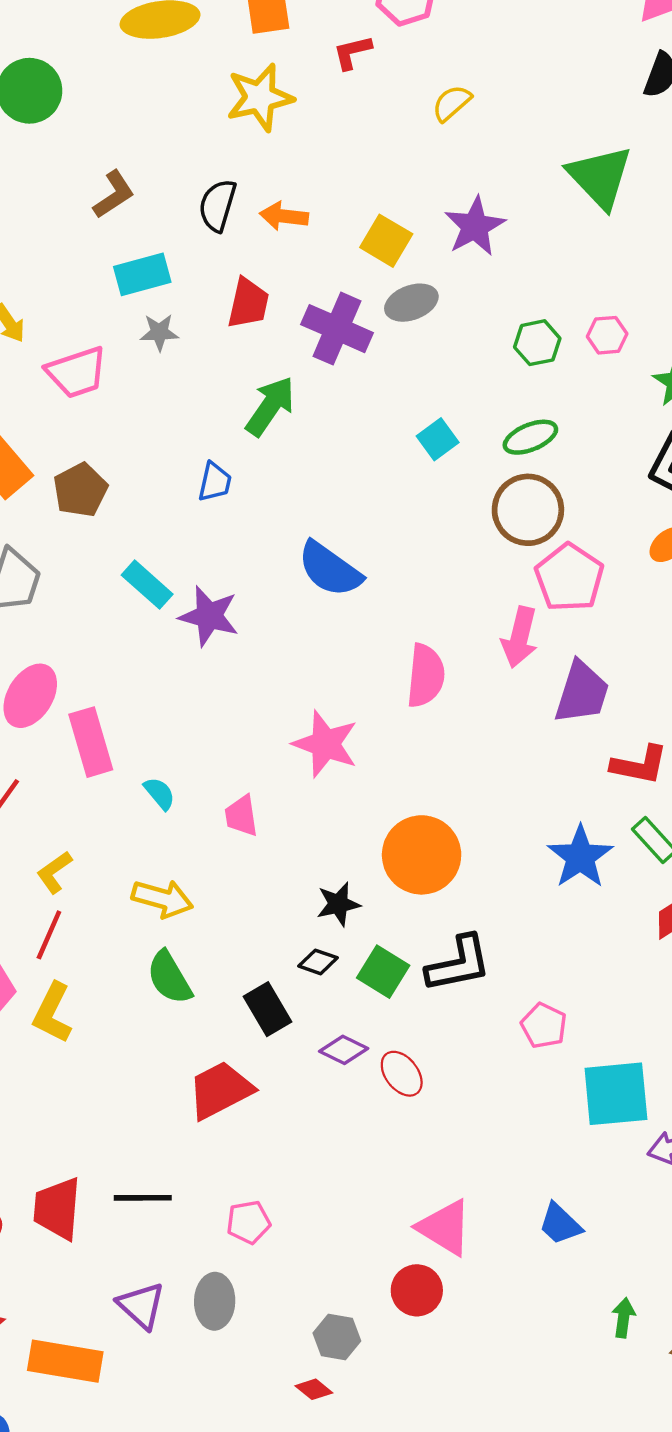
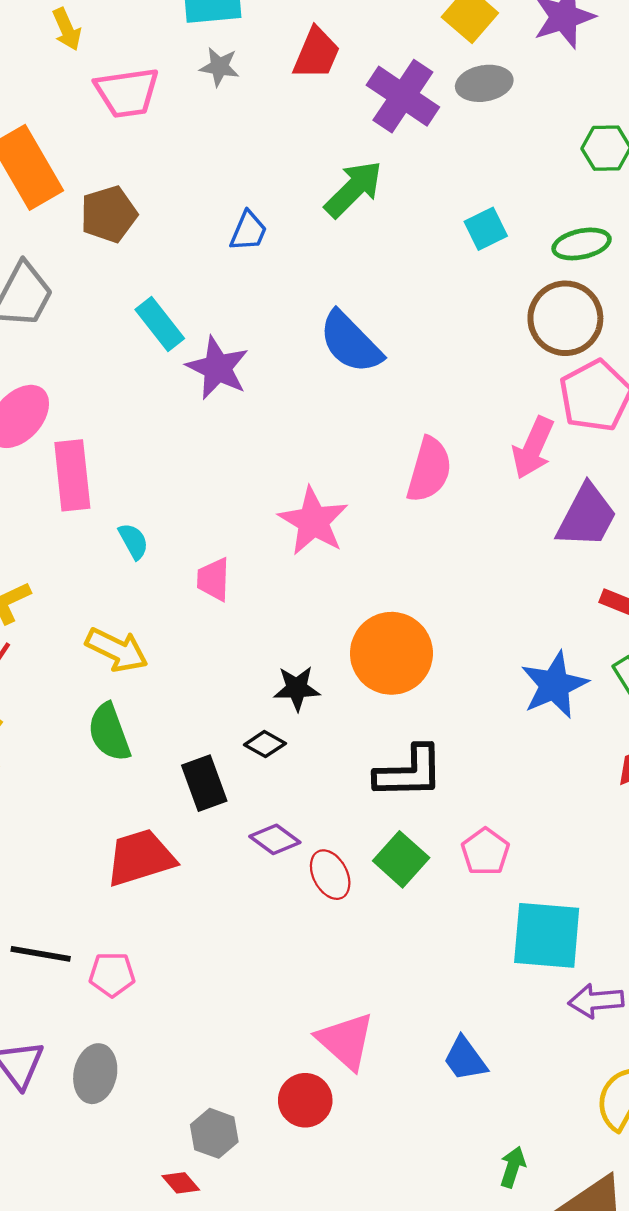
green arrow: (270, 406) -> (354, 189), moved
green square: (383, 972) -> (401, 859), moved
pink pentagon: (248, 1222) -> (112, 974), moved

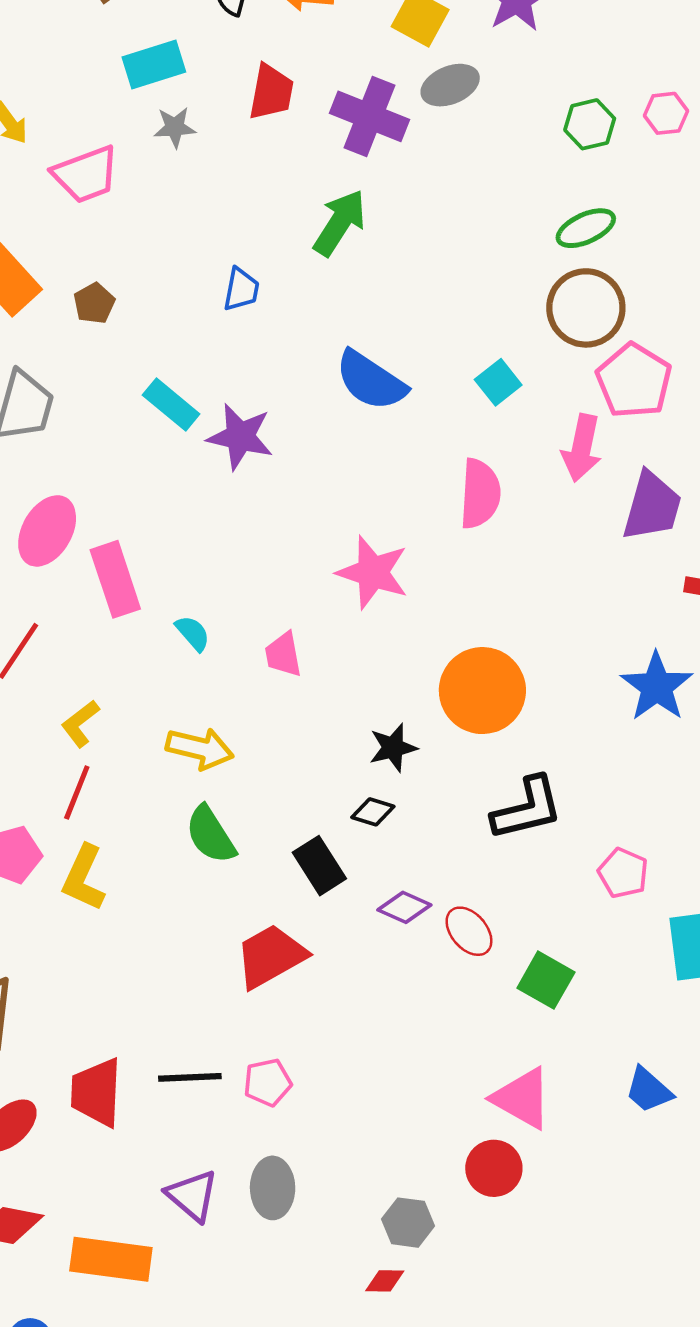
brown pentagon: (109, 214) -> (94, 303), size x0.7
cyan square: (486, 229) -> (498, 382), moved
green square: (401, 859) -> (546, 980), moved
red diamond: (181, 1183) -> (385, 1281), turned -36

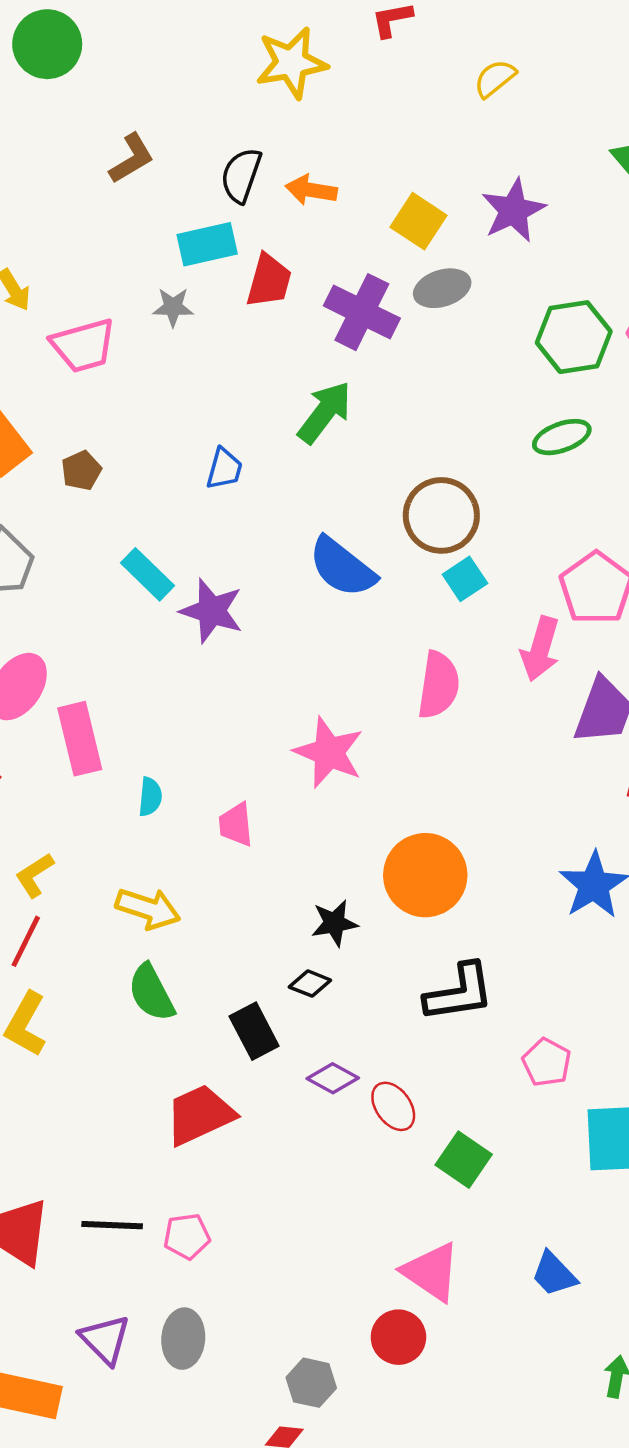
cyan rectangle: (154, 64) -> (207, 244), moved
green hexagon: (590, 124) -> (574, 337), size x1.5
brown circle: (586, 308) -> (441, 515), moved
cyan semicircle: (193, 633) -> (150, 797), turned 42

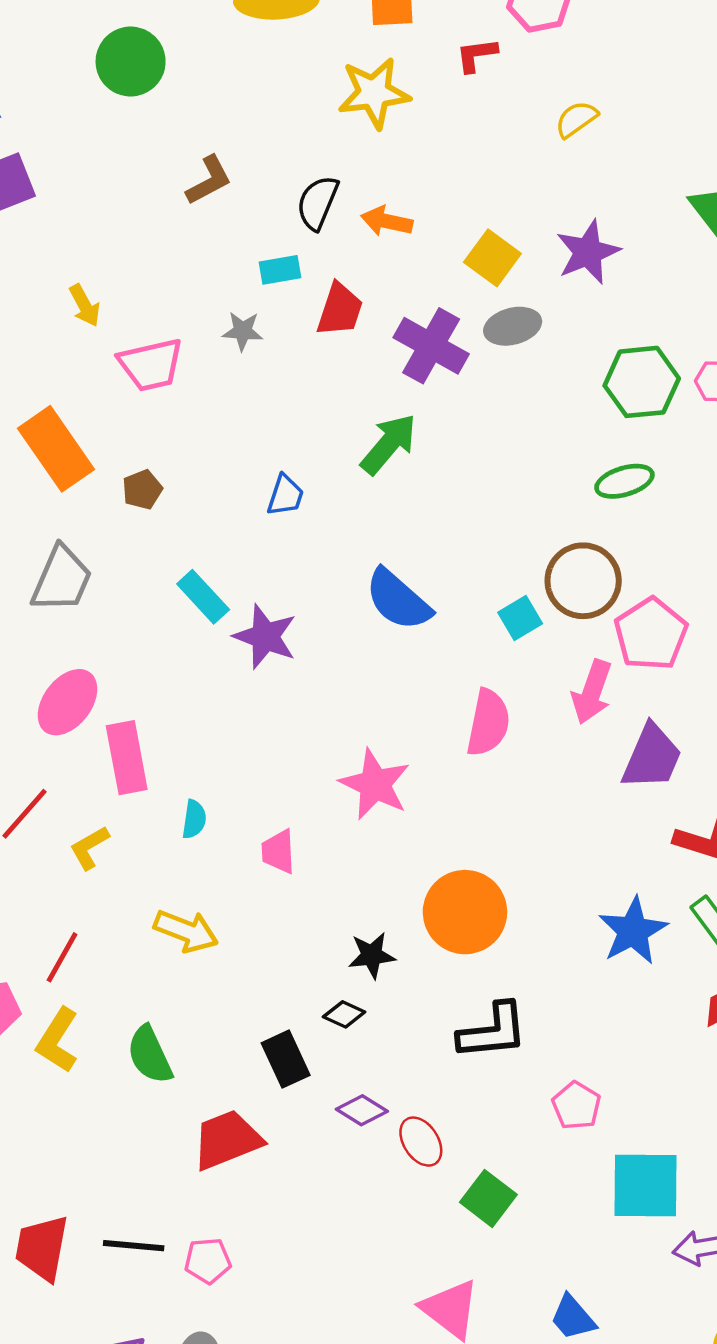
cyan rectangle: (207, 244) -> (280, 270), size x0.7
brown circle: (441, 515) -> (583, 581), moved
yellow L-shape: (35, 875) -> (89, 848), moved
green semicircle: (151, 993) -> (150, 1055), moved

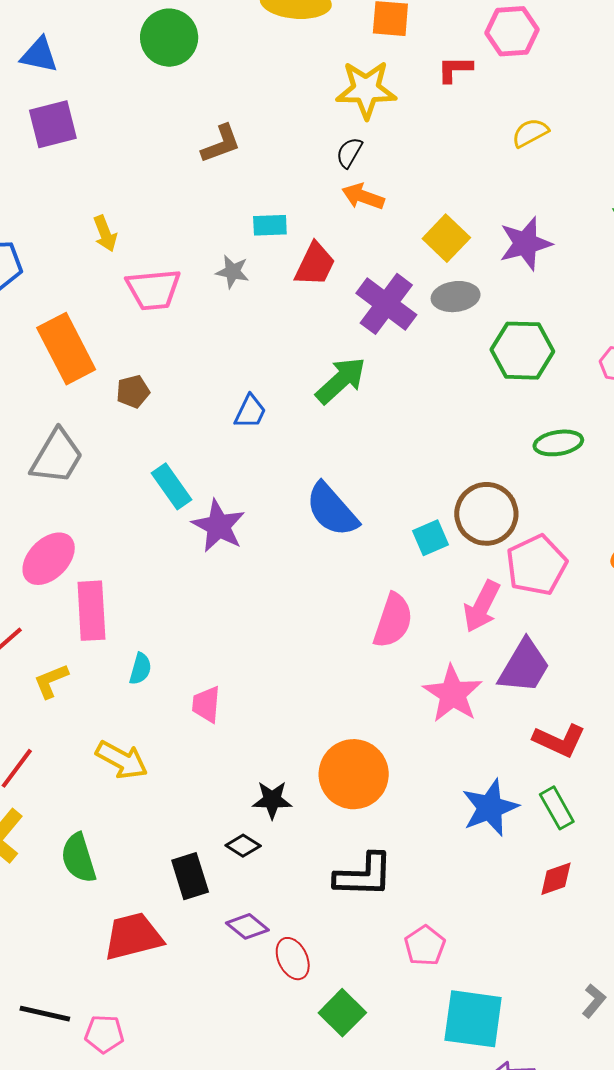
black semicircle: (318, 203) -> (349, 153), moved, size x0.7
green hexagon: (642, 382) -> (522, 351), moved
green ellipse: (624, 481) -> (558, 443), moved
pink star: (375, 784) -> (453, 694), moved

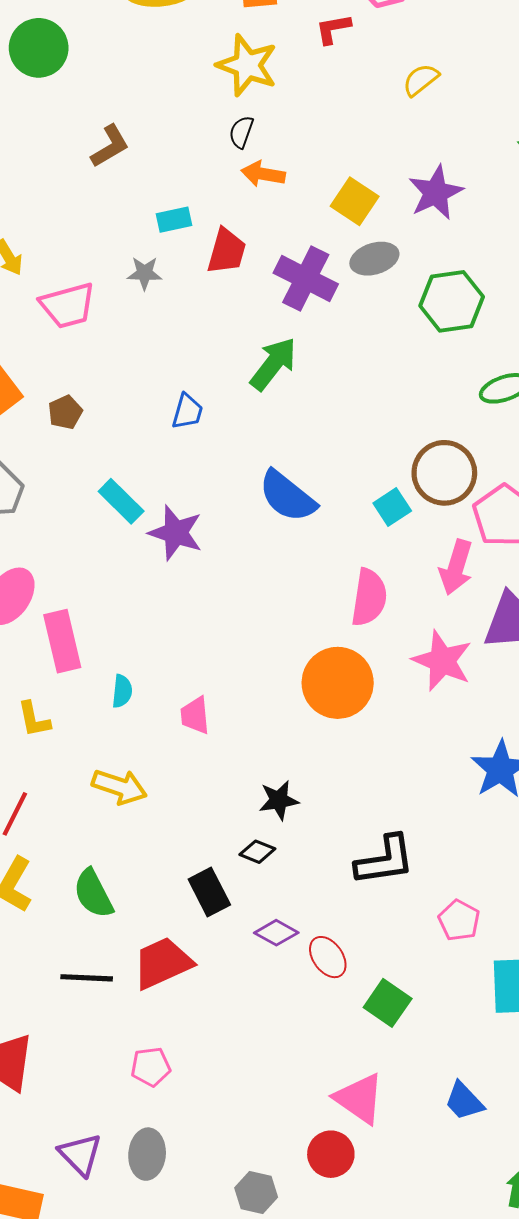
yellow star: (366, 90) -> (247, 65), turned 30
yellow L-shape: (51, 681) -> (34, 719), turned -69
orange circle: (354, 774) -> (338, 683), moved
black line: (45, 1014) -> (87, 978), moved

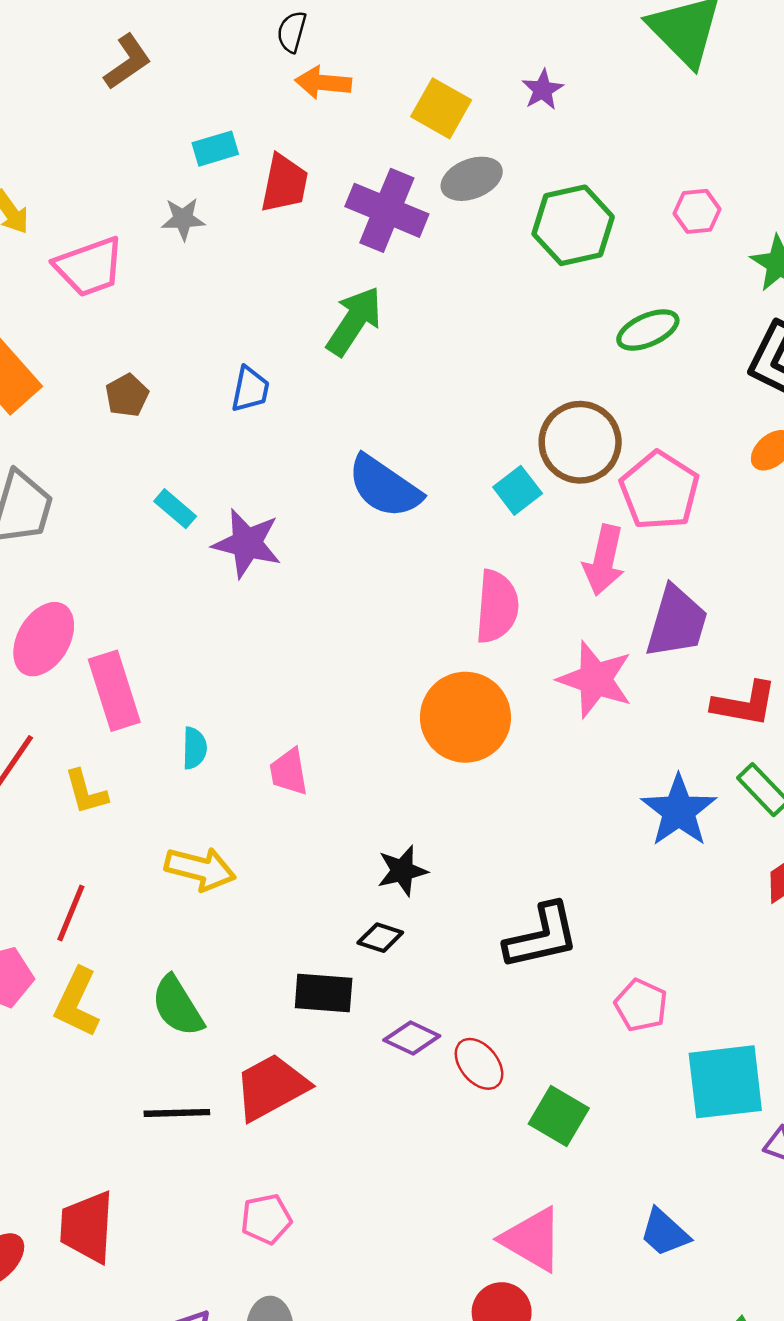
purple star: (436, 193) -> (543, 90), size x0.6
brown pentagon: (65, 412) -> (127, 395), moved
cyan rectangle: (121, 501) -> (175, 509), size x0.7
black rectangle: (209, 892) -> (324, 993), turned -54

